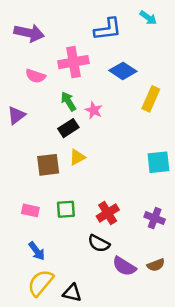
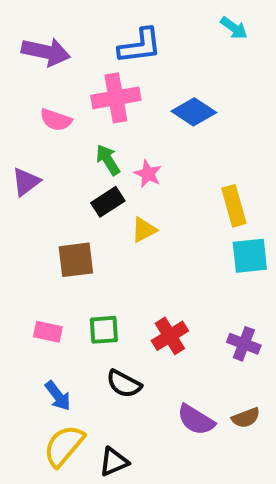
blue L-shape: (108, 29) -> (140, 46), moved
yellow rectangle: (151, 99) -> (234, 206), moved, turned -40
yellow triangle: (77, 157) -> (144, 230), moved
black semicircle: (99, 243) -> (124, 384), moved
black triangle: (72, 293) -> (114, 462), turned -36

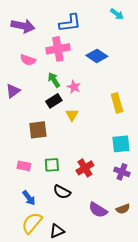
yellow triangle: (144, 230) -> (72, 115), turned -32
cyan square: (250, 256) -> (121, 144), moved

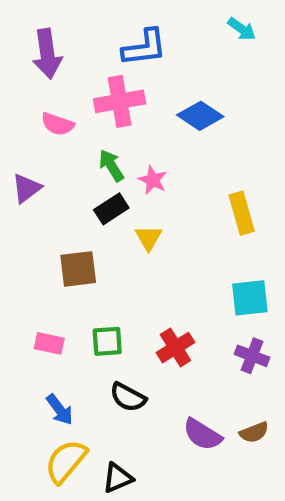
purple arrow: (23, 26) -> (47, 54), turned 70

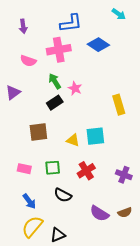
purple arrow: (47, 54) -> (23, 26), size x0.6
blue diamond: (200, 116) -> (98, 45), moved
yellow triangle: (149, 238) -> (73, 140), moved, turned -40
cyan square: (250, 298) -> (95, 136), moved

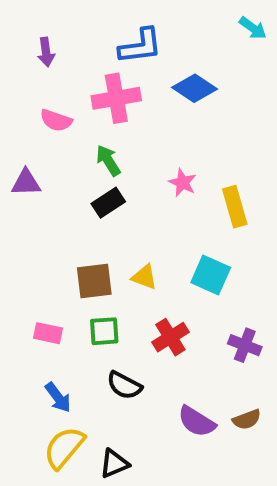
cyan arrow: (119, 14) -> (253, 28), moved
pink star: (75, 88) -> (183, 183), moved
purple triangle: (13, 92) -> (26, 183), turned 35
brown square: (38, 132) -> (94, 281), moved
cyan square: (95, 136) -> (211, 275), moved, turned 30

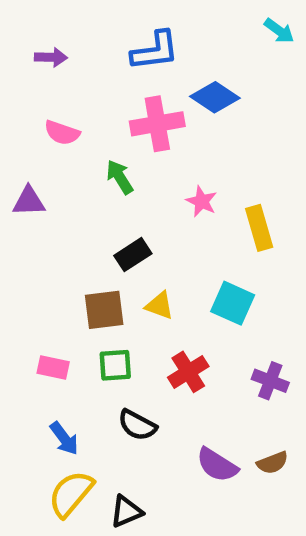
purple arrow: (46, 52) -> (51, 57), turned -80
pink cross: (116, 98) -> (157, 124), moved
black rectangle: (108, 203) -> (133, 255), moved

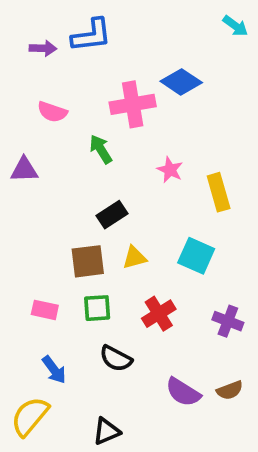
blue L-shape: (155, 51) -> (91, 35), moved
yellow triangle: (159, 305) -> (134, 258), turned -35
yellow semicircle: (71, 494) -> (30, 416), moved

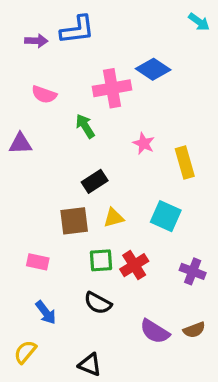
green square: (97, 308) -> (101, 260), moved
yellow semicircle: (30, 416) -> (25, 352), size x0.7
black triangle: (106, 431) -> (90, 365), turned 45

